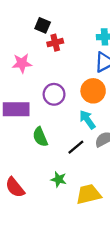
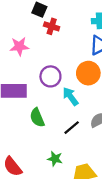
red cross: (55, 43) -> (52, 26), turned 32
cyan arrow: (87, 120) -> (71, 96), moved

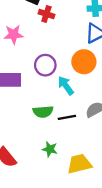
green semicircle: (37, 118) -> (43, 112), moved, turned -72
black line: (72, 128) -> (67, 117), turned 30

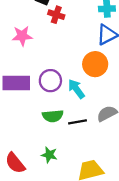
purple circle: (45, 65) -> (50, 81), moved
green star: (50, 149) -> (49, 155), moved

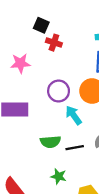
purple circle: (50, 81) -> (59, 91), moved
green star: (49, 155) -> (59, 176), moved

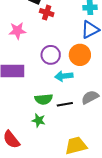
cyan arrow: (74, 115) -> (64, 76), turned -60
green star: (59, 176) -> (39, 120), moved

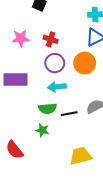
red cross: (47, 13) -> (51, 39), moved
cyan arrow: (64, 76) -> (57, 87), moved

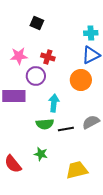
purple circle: (55, 63) -> (36, 76), moved
cyan arrow: (57, 87) -> (54, 103), turned 102
green star: (42, 130) -> (41, 154), moved

